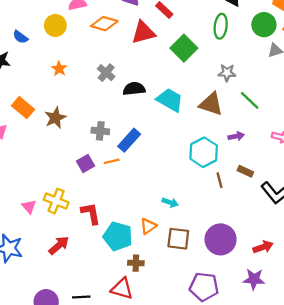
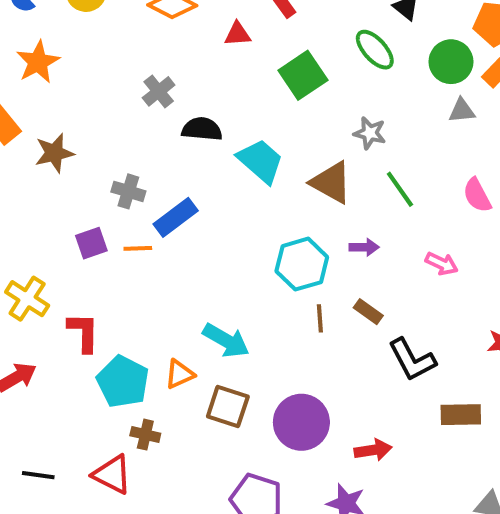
green ellipse: (221, 26) -> (375, 50), turned -60
red triangle: (143, 32) -> (238, 34), size x0.6
orange star: (59, 69) -> (38, 62), moved, size x1.5
cyan arrow: (170, 202) -> (226, 340), size x1.6

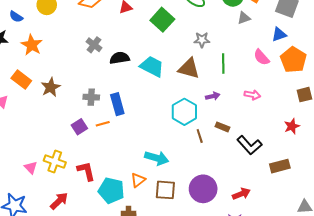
green line: (400, 189) -> (223, 64), turned 48
blue rectangle: (176, 217) -> (117, 104), turned -55

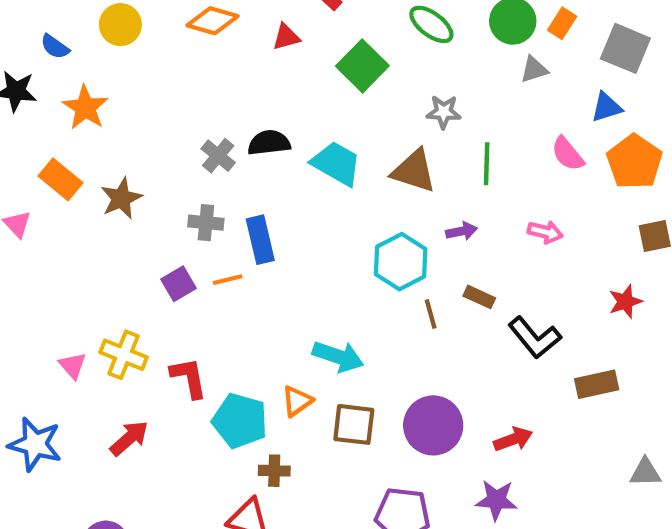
gray cross: (94, 45) -> (218, 156), moved

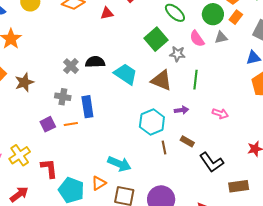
green square: (362, 66) -> (156, 39), moved
pink semicircle: (568, 154) -> (197, 39), moved
yellow cross: (124, 355) -> (20, 155), turned 30

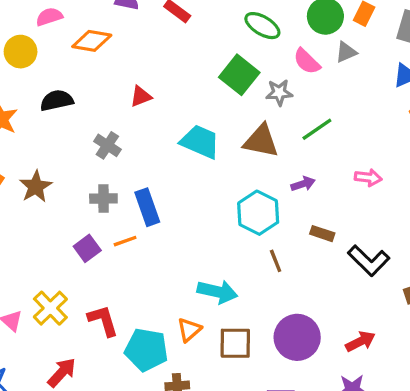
red triangle: (107, 13) -> (141, 96), moved
black semicircle: (95, 62) -> (57, 100), moved
green line: (196, 80) -> (317, 129), turned 60
brown line: (164, 147) -> (276, 261), moved

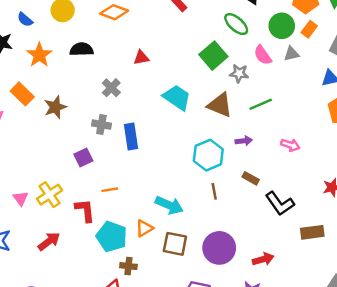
orange line: (125, 241) -> (110, 190), moved

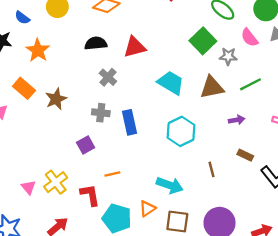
black semicircle: (82, 49) -> (96, 43), moved
red triangle: (141, 58) -> (135, 47), size x1.5
brown triangle: (220, 105) -> (212, 87), turned -30
cyan hexagon: (208, 155) -> (181, 131), moved

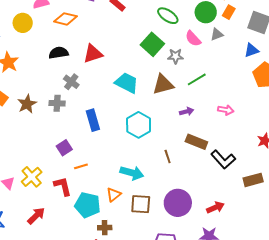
gray cross: (101, 113) -> (57, 103), moved
purple square: (86, 145) -> (64, 148), moved
brown rectangle: (245, 155) -> (196, 142), size x1.5

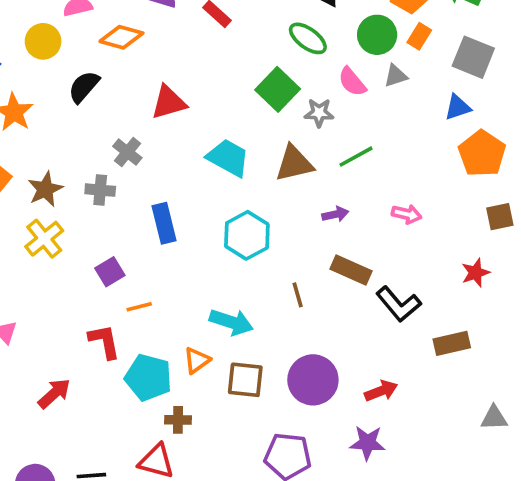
black semicircle: (59, 53) -> (84, 87), moved, turned -42
yellow cross: (32, 177) -> (44, 239), moved

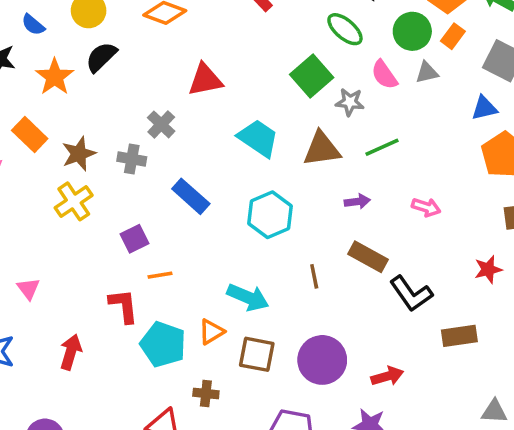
black semicircle: (84, 87) -> (101, 57), moved
blue rectangle: (164, 223) -> (191, 196), turned -39
red arrow: (54, 393) -> (71, 352), turned -36
brown cross: (178, 420) -> (206, 394), moved

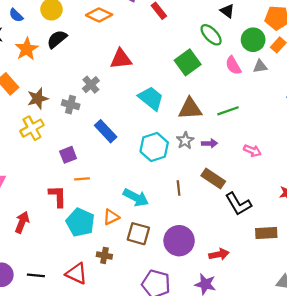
gray star: (350, 102) -> (185, 141), moved, turned 30

